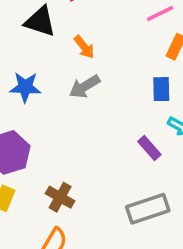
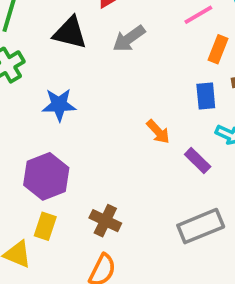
orange arrow: (84, 47) -> (158, 132), moved
gray arrow: (85, 87) -> (129, 39), moved

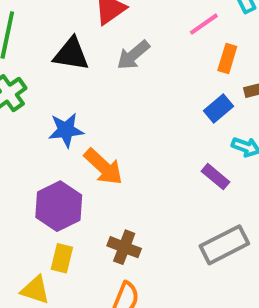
blue rectangle: (206, 96) -> (219, 108), turned 60
orange arrow: (158, 132) -> (103, 167), moved, size x1.5

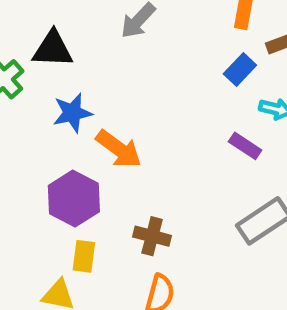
black triangle: (71, 54) -> (53, 49), moved

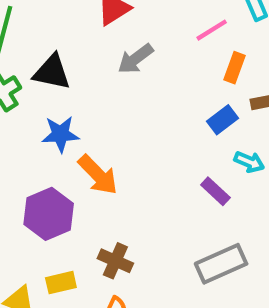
yellow rectangle: (84, 256) -> (61, 283), moved, turned 60

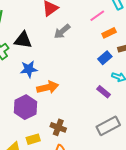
orange rectangle: (234, 68) -> (109, 33), turned 48
orange arrow: (98, 175) -> (48, 87), turned -55

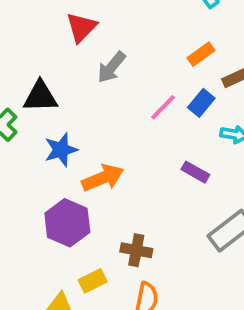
pink line: (97, 16) -> (163, 107), moved
purple rectangle: (104, 92) -> (195, 172), moved

